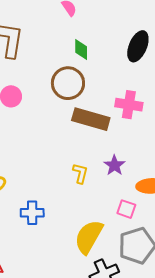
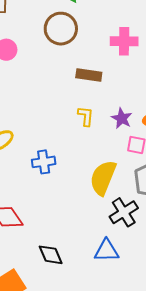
brown rectangle: (91, 119) -> (89, 75), moved, size x0.7
purple star: (114, 165) -> (122, 118), moved

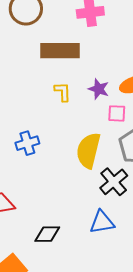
brown rectangle: (89, 75) -> (60, 51), size x1.5
black diamond: (51, 255) -> (47, 234), turned -60

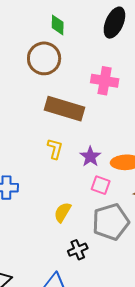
yellow semicircle: (88, 150) -> (63, 212), size x0.6
black cross: (114, 182) -> (78, 250), size x0.7

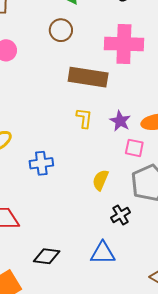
brown circle: (44, 58) -> (61, 30), size x0.7
pink cross: (105, 81) -> (124, 44), size x1.4

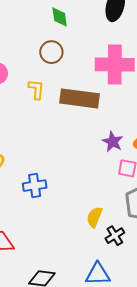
yellow L-shape: (84, 118) -> (36, 89), moved
yellow semicircle: (100, 180) -> (94, 217), moved

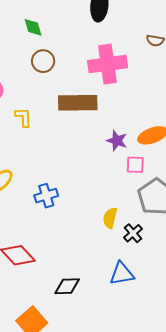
green diamond: (60, 17) -> (33, 27), moved
yellow L-shape: (36, 89) -> (23, 117), moved

